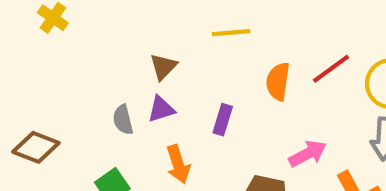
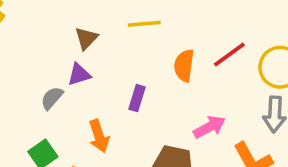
brown triangle: (163, 67) -> (86, 38), moved
purple triangle: (161, 109) -> (79, 74), moved
gray semicircle: (123, 120) -> (52, 98), turned 55

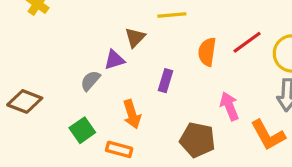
brown triangle: (86, 38) -> (135, 37), moved
pink arrow: (209, 127) -> (229, 106), turned -84

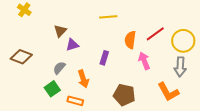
brown triangle: (135, 37) -> (60, 31), moved
gray semicircle: (90, 81) -> (59, 68), moved
brown diamond: (25, 101) -> (21, 57), moved
pink arrow: (229, 106) -> (144, 61), moved

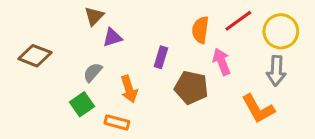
brown pentagon: (124, 95) -> (191, 88), moved

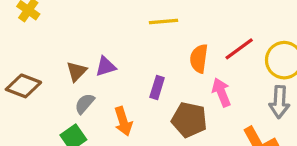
brown triangle: (94, 16) -> (77, 71), moved

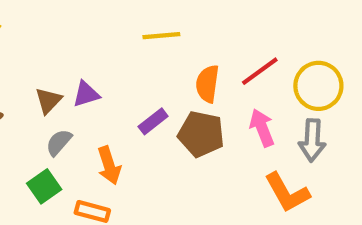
purple rectangle: (157, 87) -> (153, 121), turned 35
pink arrow: (221, 92) -> (262, 128), moved
brown pentagon: (189, 120) -> (201, 134), moved

